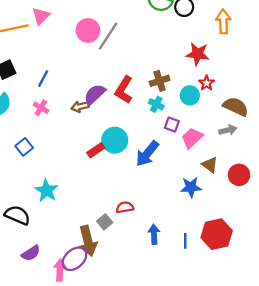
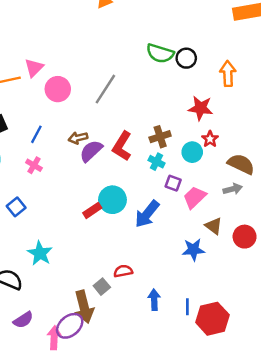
pink circle: (88, 30) -> (58, 89), moved
brown arrow: (80, 107) -> (78, 138), moved
red hexagon: (217, 234) -> (212, 319), moved

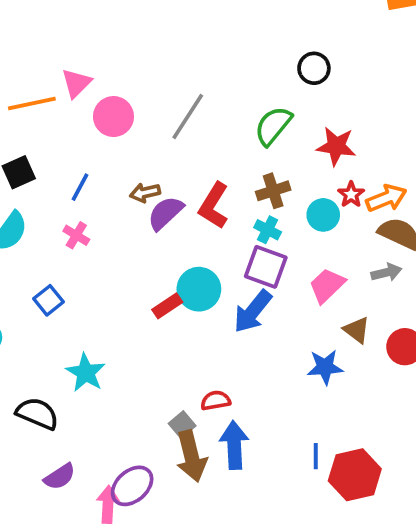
green semicircle: (160, 53) -> (273, 126), moved, turned 112
orange arrow: (228, 74) -> (386, 198), moved, turned 70
purple square: (173, 183) -> (266, 267), moved, size x1.6
blue arrow: (154, 300) -> (234, 445), moved, size x1.4
brown arrow: (84, 307) -> (191, 456), moved

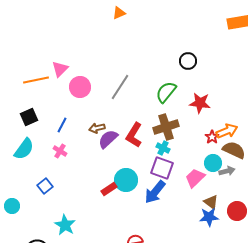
brown cross: (273, 191) -> (166, 127), size x1.4
red star: (351, 194) -> (212, 137), moved
cyan circle: (323, 215) -> (213, 163), moved
blue star: (325, 367) -> (209, 217), moved

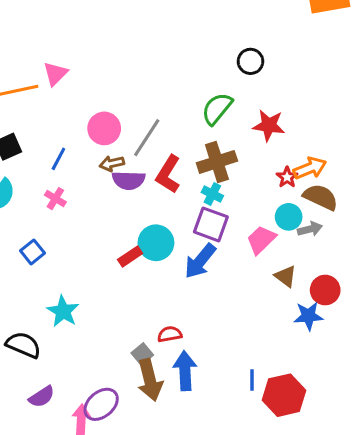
pink circle: (80, 87) -> (104, 128), moved
gray line: (120, 87) -> (147, 138), moved
purple semicircle: (108, 139) -> (129, 180), turned -135
blue star: (209, 217) -> (308, 316), moved

